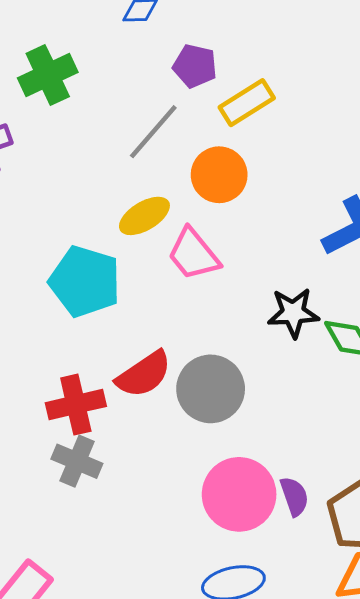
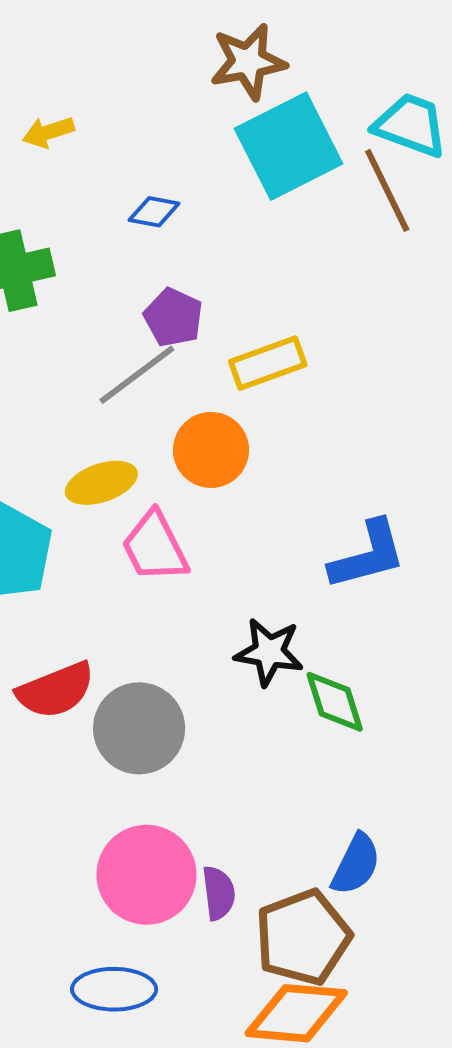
purple pentagon: (195, 66) -> (173, 317), moved

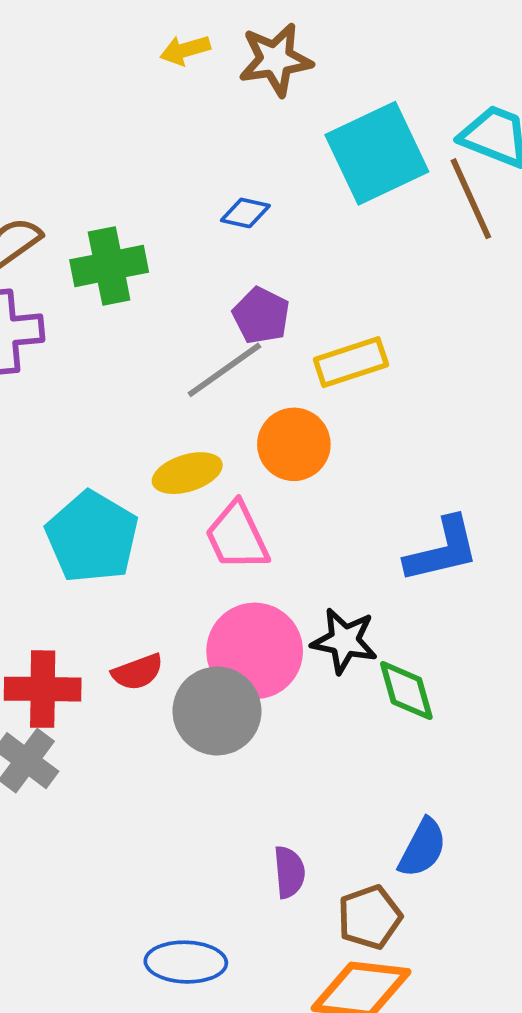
brown star: (248, 62) -> (275, 60), moved
yellow arrow: (48, 132) -> (185, 50), moved
red semicircle: (56, 690) -> (138, 672), size x0.7
pink circle: (146, 875) -> (255, 651), moved
brown pentagon: (303, 937) -> (370, 917), size x0.7

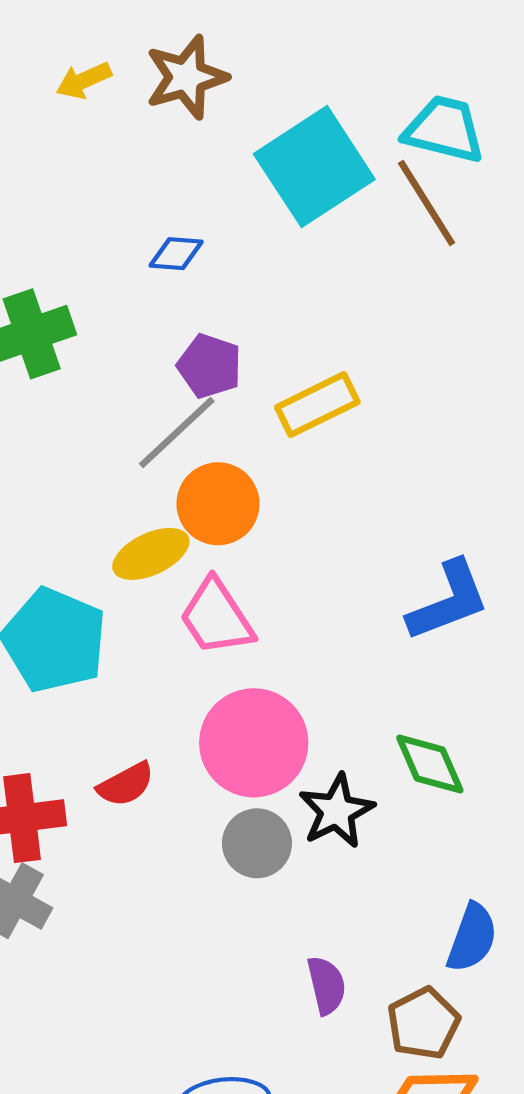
orange circle: (294, 444) -> (218, 504), moved
black star: (344, 641) -> (337, 811), moved, turned -30
gray circle: (217, 711) -> (257, 843), moved, size x0.7

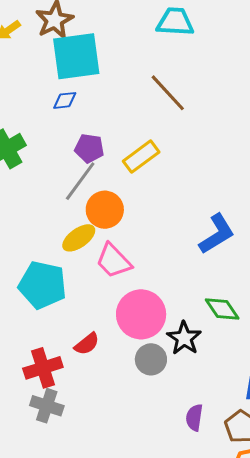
cyan square: (314, 167) -> (76, 56), moved, turned 36
brown line: (427, 203) -> (168, 93), moved
purple semicircle: (326, 985) -> (194, 418), turned -148

